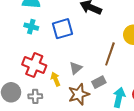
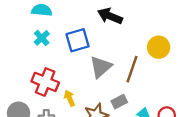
cyan cross: (31, 27) -> (42, 38), turned 32
gray triangle: (76, 68) -> (101, 67), moved, size x1.5

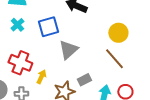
brown line: (132, 69) -> (114, 59), moved, turned -60
yellow arrow: (69, 98) -> (41, 77), turned 48

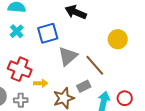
brown line: (114, 59) -> (95, 65), moved
yellow arrow: (41, 77) -> (41, 83), turned 64

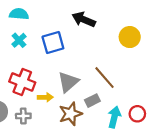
yellow circle: (118, 39) -> (130, 37), moved
gray triangle: (68, 56) -> (68, 82), moved

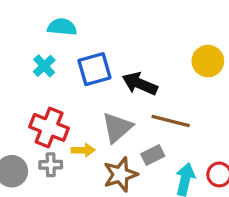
cyan semicircle: (19, 14) -> (62, 27), moved
black arrow: (84, 19) -> (140, 84), moved
brown line: (104, 78) -> (171, 121), turned -35
gray cross: (23, 116) -> (51, 165), moved

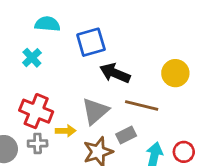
yellow circle: (208, 61) -> (175, 73), moved
blue square: (94, 69) -> (91, 42), moved

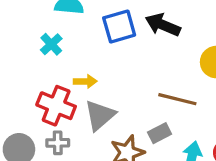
black arrow: (115, 73) -> (163, 25), moved
gray triangle: (95, 111) -> (100, 115), moved
yellow arrow: (66, 131) -> (85, 81), moved

